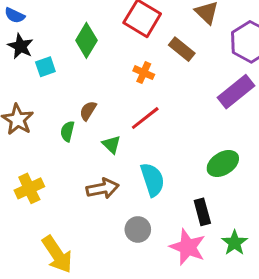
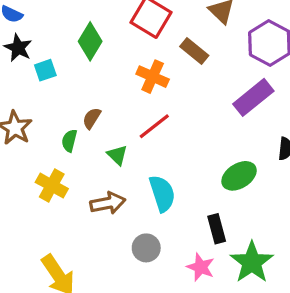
orange cross: (144, 73) -> (153, 77), size x1.4
yellow cross: (29, 188) -> (52, 185), moved, turned -36
green star: (235, 243) -> (252, 262), size x1.5
pink star: (188, 247) -> (201, 267), size x0.7

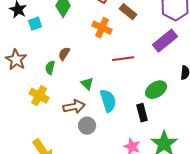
red line: (154, 126) -> (123, 59), moved, turned 30
green triangle: (117, 155) -> (87, 84), moved
black rectangle: (217, 229) -> (142, 113), moved
gray circle: (146, 248) -> (87, 126), moved

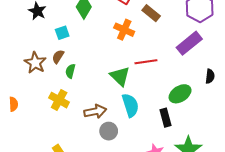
cyan square: (35, 24) -> (62, 33), moved
brown semicircle: (64, 54) -> (58, 57), moved
green triangle: (87, 84) -> (120, 76), moved, size x1.5

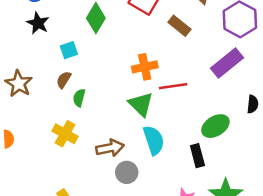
orange cross: (124, 30) -> (145, 67), moved, turned -36
brown star: (35, 63) -> (19, 84), moved

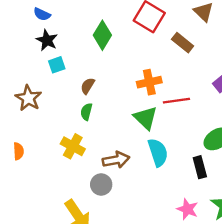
cyan square: (69, 50) -> (57, 65), moved
brown semicircle: (64, 80) -> (88, 86), moved
gray circle: (127, 172) -> (101, 185), moved

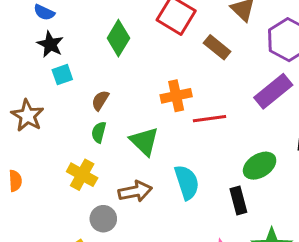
green triangle: (146, 118) -> (144, 141), moved
gray circle: (101, 185) -> (103, 219), moved

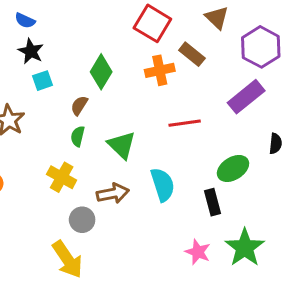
green diamond: (118, 38) -> (101, 72), moved
orange cross: (176, 96) -> (160, 70), moved

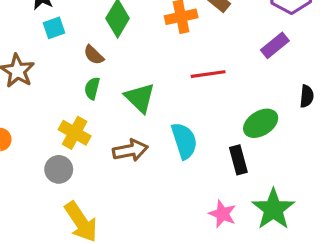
purple rectangle: (246, 97) -> (275, 45), size x0.7
brown semicircle: (79, 105) -> (94, 55), turned -78
gray circle: (82, 220) -> (59, 169), moved

